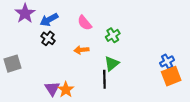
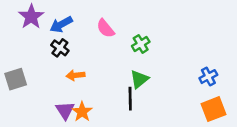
orange arrow: (81, 50) -> (76, 75), moved
orange square: (171, 76) -> (214, 109), moved

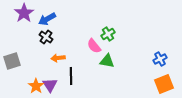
pink semicircle: (105, 28) -> (94, 46), moved
green triangle: (139, 79) -> (107, 61), turned 49
black line: (130, 99) -> (71, 76), moved
orange star: (82, 112) -> (36, 86), moved

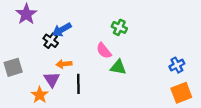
blue arrow: (47, 19) -> (62, 30), moved
green cross: (108, 34) -> (119, 27), moved, turned -32
purple triangle: (50, 85) -> (52, 79), moved

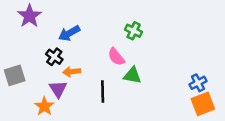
black cross: (51, 41) -> (54, 57), moved
blue cross: (177, 65) -> (198, 83), moved
black line: (78, 84) -> (103, 91), moved

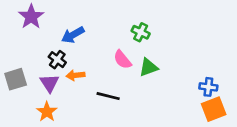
green triangle: (132, 75) -> (148, 67), moved, turned -30
blue cross: (198, 83) -> (208, 87), turned 35
purple triangle: (58, 89) -> (49, 83), moved
black line: (103, 91) -> (108, 96), turned -75

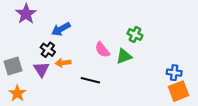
green cross: (141, 32) -> (135, 34), moved
orange star: (47, 112) -> (17, 93), moved

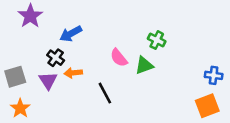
blue cross: (174, 73) -> (214, 75), moved
black line: (90, 80) -> (105, 93), turned 48

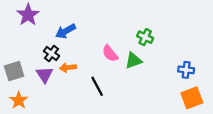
blue cross: (214, 75) -> (186, 70), moved

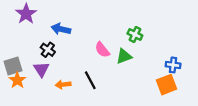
blue arrow: (66, 31) -> (61, 29), turned 42
orange arrow: (68, 68) -> (63, 85), moved
orange square: (192, 98) -> (166, 85), moved
orange star: (19, 100) -> (17, 80), moved

